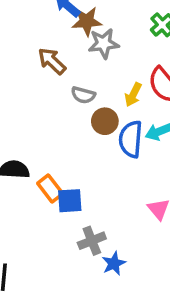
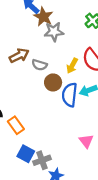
brown star: (87, 21) -> (43, 17), turned 30
brown arrow: (52, 61) -> (19, 55), moved, turned 108
blue square: (70, 201) -> (26, 154), moved, turned 30

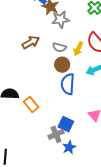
gray semicircle: (39, 65) -> (59, 47), moved
blue semicircle: (70, 95) -> (68, 84), moved
blue square: (26, 154) -> (66, 124), moved

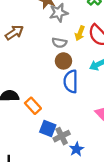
brown arrow: (31, 42) -> (14, 33), moved
yellow arrow: (78, 49) -> (80, 33), moved
blue square: (66, 124) -> (48, 128), moved

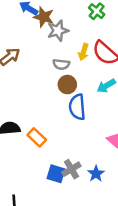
blue square: (48, 128) -> (56, 174), moved
blue star: (77, 149) -> (96, 174), moved

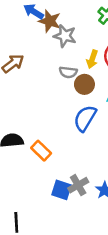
gray star: (58, 31) -> (65, 36), turned 30
brown circle: (67, 85) -> (84, 84), moved
blue semicircle: (77, 107) -> (85, 118), turned 35

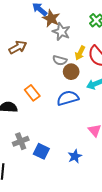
blue semicircle: (85, 118) -> (68, 98), turned 35
orange rectangle: (41, 151) -> (32, 93), moved
gray cross: (78, 185) -> (21, 141), moved

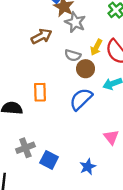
brown arrow: (18, 47) -> (41, 36), moved
orange rectangle: (32, 93) -> (40, 92), turned 35
blue semicircle: (68, 98) -> (81, 99), turned -30

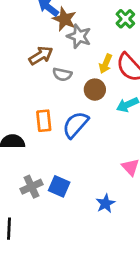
gray semicircle: (73, 55) -> (62, 74), moved
blue semicircle: (81, 99) -> (75, 125), moved
blue square: (49, 160) -> (59, 186), moved

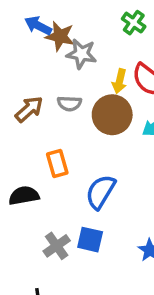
brown arrow: (41, 56) -> (29, 109), moved
brown circle: (95, 90) -> (112, 115), size x1.5
blue semicircle: (75, 125) -> (101, 192), moved

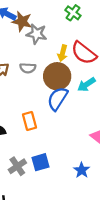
orange rectangle: (57, 164) -> (30, 121), moved
blue semicircle: (101, 192) -> (58, 99), moved
blue square: (90, 240) -> (41, 162), turned -30

